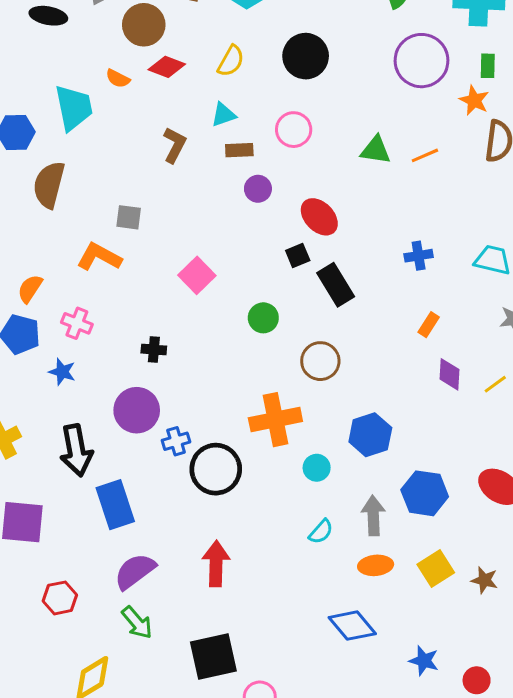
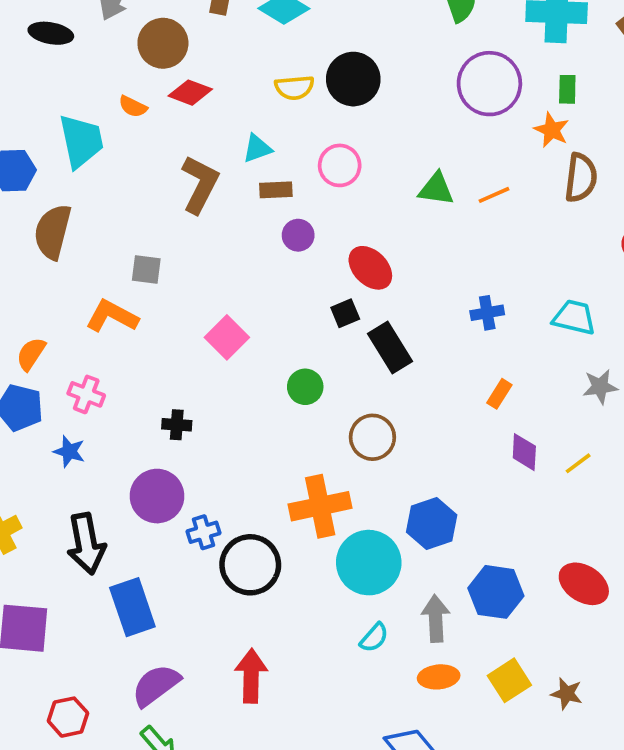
yellow semicircle: (231, 61) -> (294, 87), moved, turned 56
brown L-shape: (175, 145) -> (200, 184), size x1.4
cyan circle: (317, 468) -> (369, 563), size x2.0

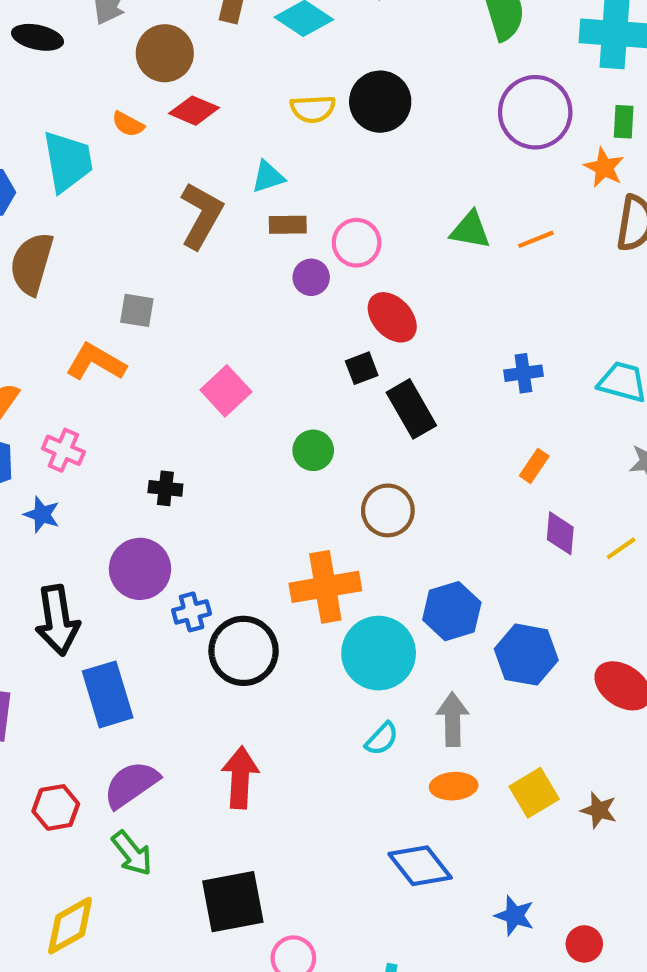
pink circle: (340, 165) -> (357, 243), moved
blue hexagon: (496, 592) -> (526, 655), moved
red hexagon: (68, 717) -> (56, 807), moved

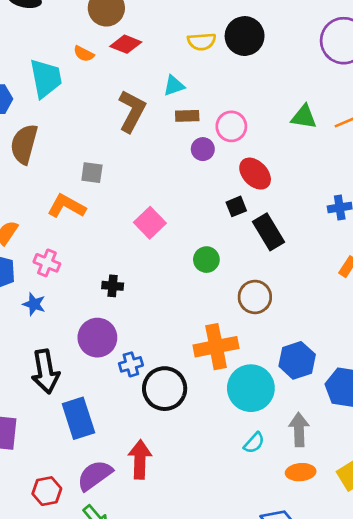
red arrow: (240, 778) -> (140, 459), moved

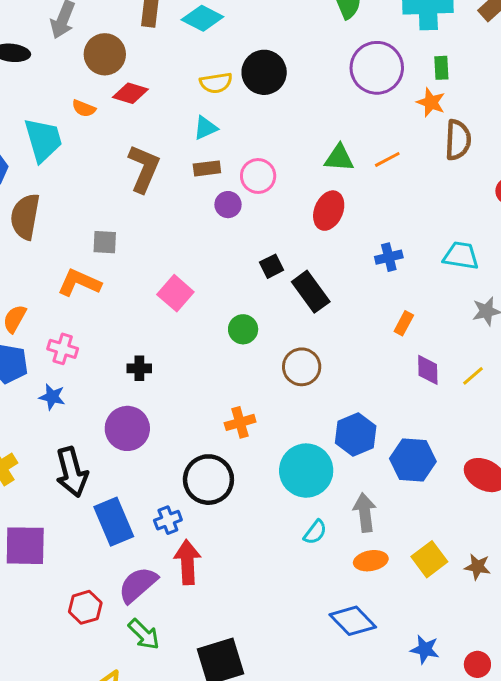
cyan triangle: (174, 86) -> (205, 128), moved
red ellipse: (255, 174) -> (329, 211), moved, turned 72
orange cross: (216, 347) -> (240, 422), moved, size x0.6
blue cross: (131, 364) -> (168, 520), moved

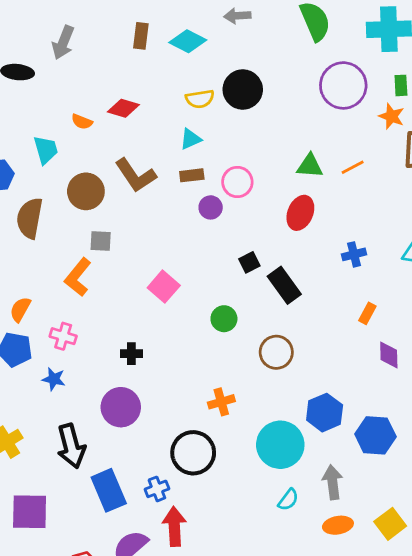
brown circle: (105, 54) -> (86, 191), moved
cyan trapezoid: (43, 140) -> (46, 150), size x0.7
brown L-shape: (144, 168) -> (136, 175), turned 123
orange L-shape: (79, 283) -> (78, 277), turned -75

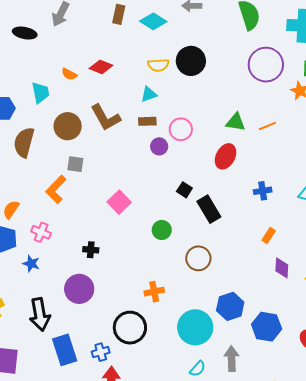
black square: (249, 262) -> (184, 190), turned -35

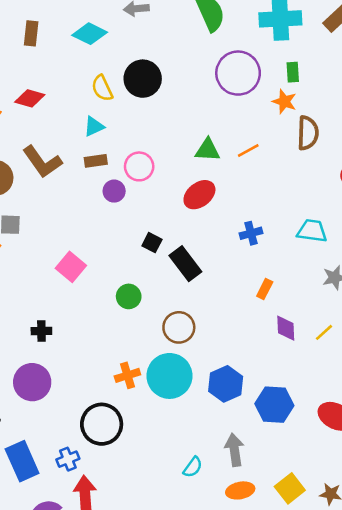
brown rectangle: (119, 14) -> (31, 33), moved
yellow semicircle: (158, 65) -> (102, 88), turned 75
red ellipse: (226, 156) -> (199, 195), turned 30
cyan circle: (195, 327) -> (169, 376), moved

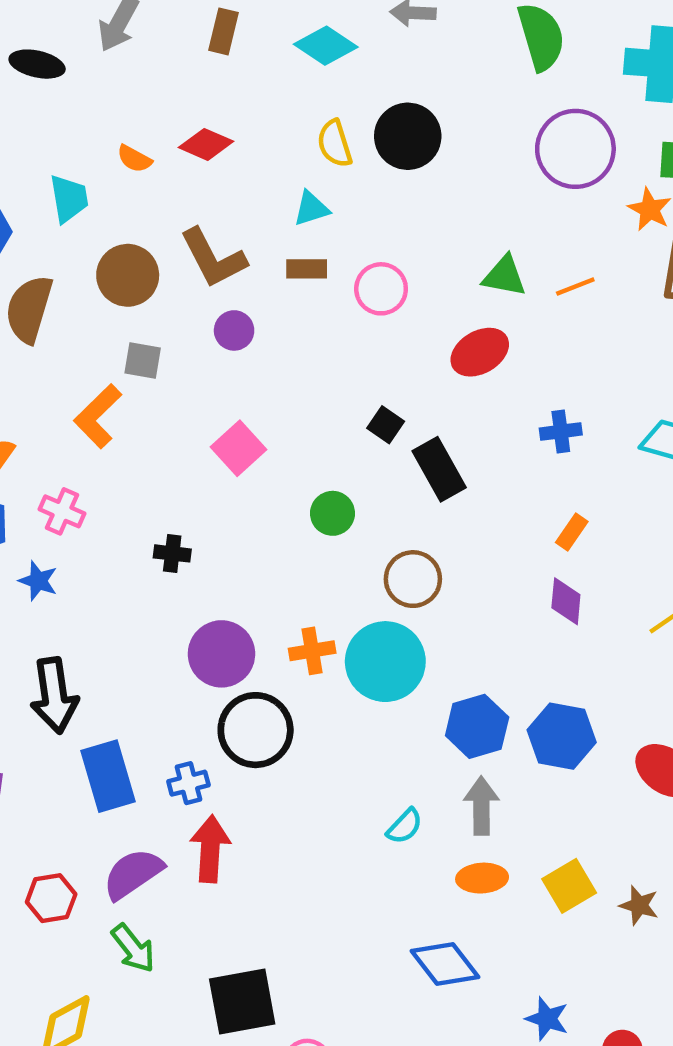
purple circle: (114, 191) -> (234, 330), moved
purple diamond: (286, 328) -> (566, 601), moved
purple circle: (32, 382) -> (221, 654), moved
blue hexagon: (226, 384) -> (477, 726), moved

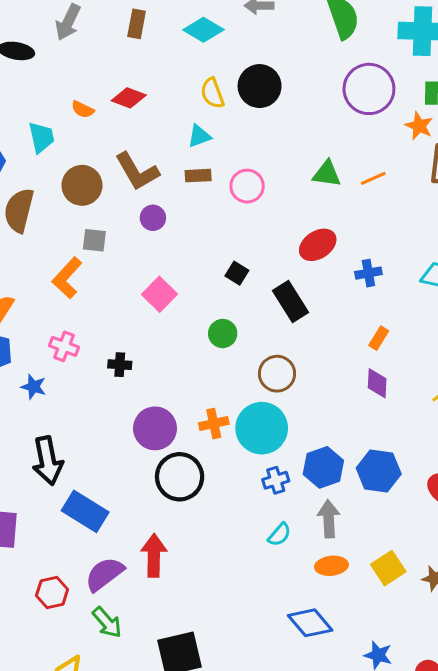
red ellipse: (480, 352) -> (318, 245), moved
black square: (386, 425) -> (237, 273), moved
pink cross: (62, 511) -> (64, 346), moved
blue rectangle: (108, 776) -> (85, 511), turned -39
blue cross: (188, 783) -> (276, 480), moved

